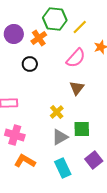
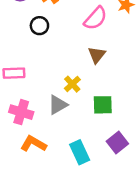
gray triangle: (60, 137) -> (58, 105), moved

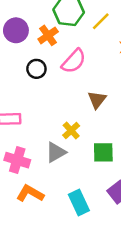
pink semicircle: (95, 18) -> (74, 61), moved

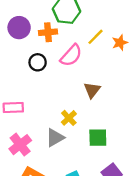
yellow line: (101, 21) -> (95, 37), moved
orange cross: (48, 35) -> (48, 32), turned 30
pink cross: (17, 160) -> (20, 145), turned 35

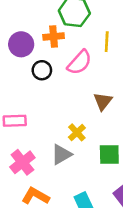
purple circle: (19, 28) -> (21, 44), moved
yellow line: (95, 37) -> (107, 42), turned -42

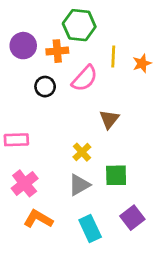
purple circle: (21, 44) -> (23, 46), moved
gray triangle: (61, 154) -> (79, 185), moved

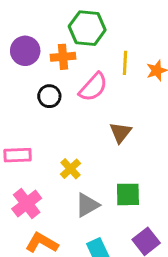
yellow cross: (82, 152) -> (71, 169), moved

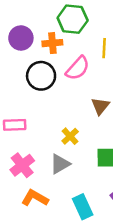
black circle: (49, 96) -> (41, 76), size x1.5
yellow cross: (71, 169) -> (70, 136), moved
gray triangle: (87, 205) -> (60, 164), moved

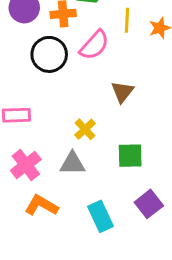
gray triangle: (60, 164) -> (72, 163), turned 30

